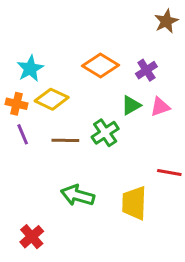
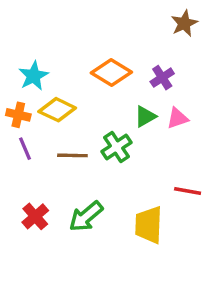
green arrow: (78, 195) -> (86, 216), turned -56
red cross: (32, 237) -> (35, 216), moved

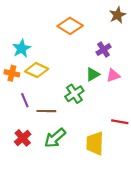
orange diamond: (111, 72) -> (70, 26), moved
purple line: (25, 149) -> (25, 100), moved
brown line: (72, 155) -> (46, 111), moved

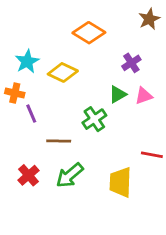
yellow diamond: (37, 70) -> (63, 72), moved
purple line: (25, 100) -> (31, 114), moved

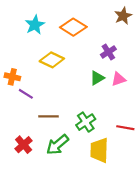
cyan star: (27, 61) -> (35, 25), moved
purple line: (31, 114) -> (26, 94), turned -35
green cross: (94, 119) -> (86, 122), moved

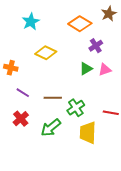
orange diamond: (73, 27) -> (80, 24), moved
purple line: (26, 94) -> (23, 93), moved
brown line: (48, 116) -> (53, 98), moved
red cross: (24, 145) -> (21, 119), moved

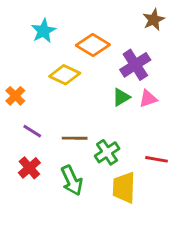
orange diamond: (80, 24) -> (93, 45), moved
purple cross: (96, 46) -> (135, 65), size x1.5
orange cross: (11, 68) -> (15, 96), turned 32
green arrow: (51, 128) -> (72, 181), turned -75

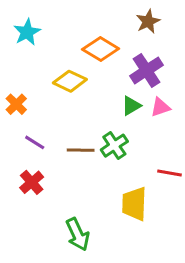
brown star: (154, 20) -> (148, 21), moved
cyan star: (44, 31) -> (27, 32), moved
green cross: (107, 152) -> (114, 146), moved
green arrow: (72, 181) -> (78, 234), moved

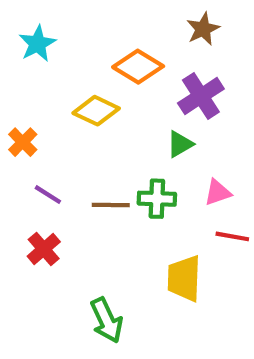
pink triangle: (160, 107) -> (218, 192), moved
green cross: (114, 146) -> (157, 199), turned 36

